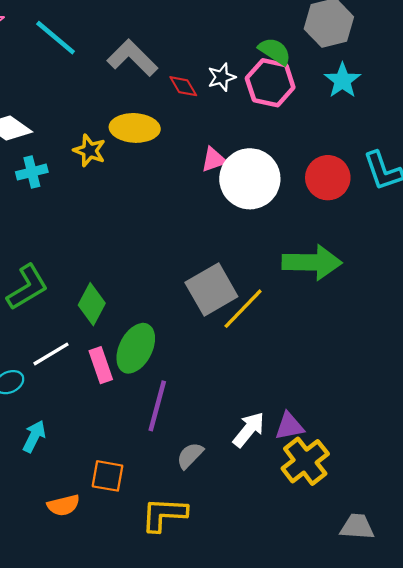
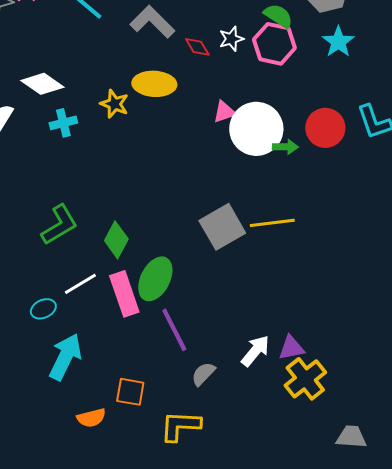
green arrow: (312, 262) -> (285, 147), moved, size x0.5
yellow line: (243, 309) -> (272, 223), moved, turned 39
pink rectangle: (101, 365) -> (124, 294), size x1.4
purple line: (157, 406) -> (174, 330), turned -42
cyan arrow: (34, 436) -> (65, 357), size x1.6

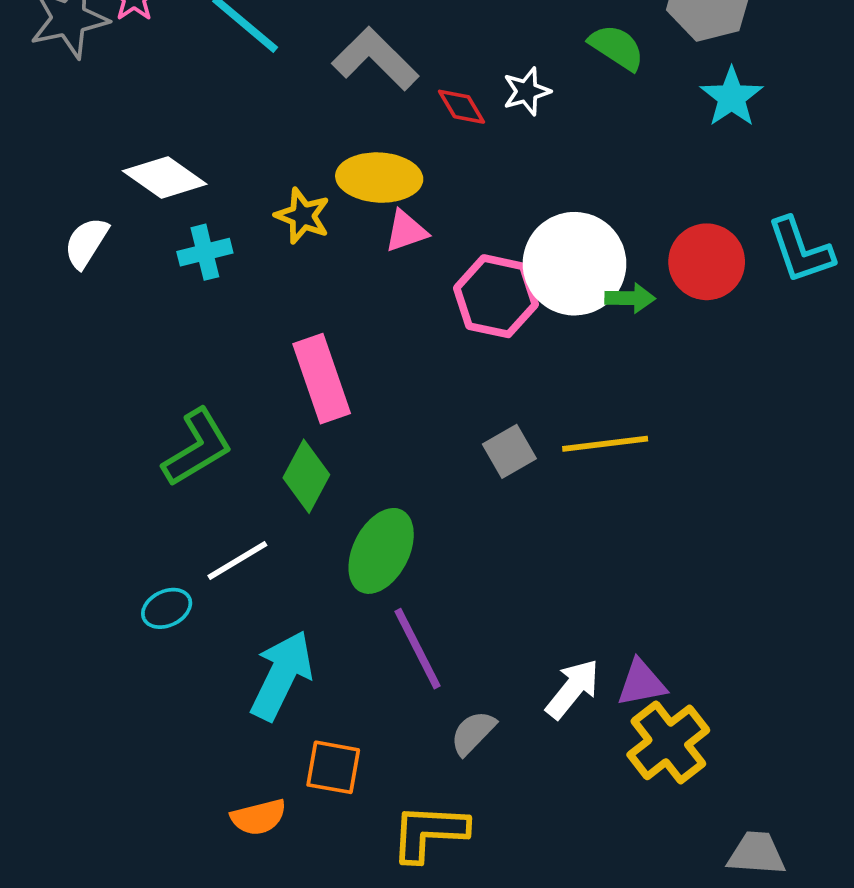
pink hexagon: (274, 44) -> (496, 296), moved
pink triangle: (224, 112) -> (406, 231), moved
gray square: (222, 227) -> (509, 451), size x0.6
pink rectangle: (124, 294) -> (322, 379), moved
cyan arrow: (65, 357) -> (281, 675), moved

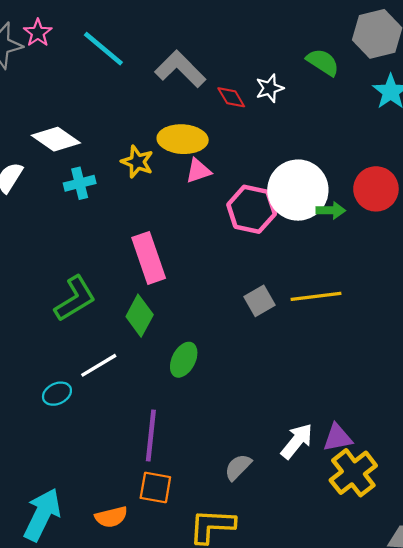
green ellipse: (381, 551) -> (184, 360), size x0.7
purple line: (417, 649) -> (151, 435), moved, turned 33
cyan arrow: (281, 675) -> (42, 515), moved

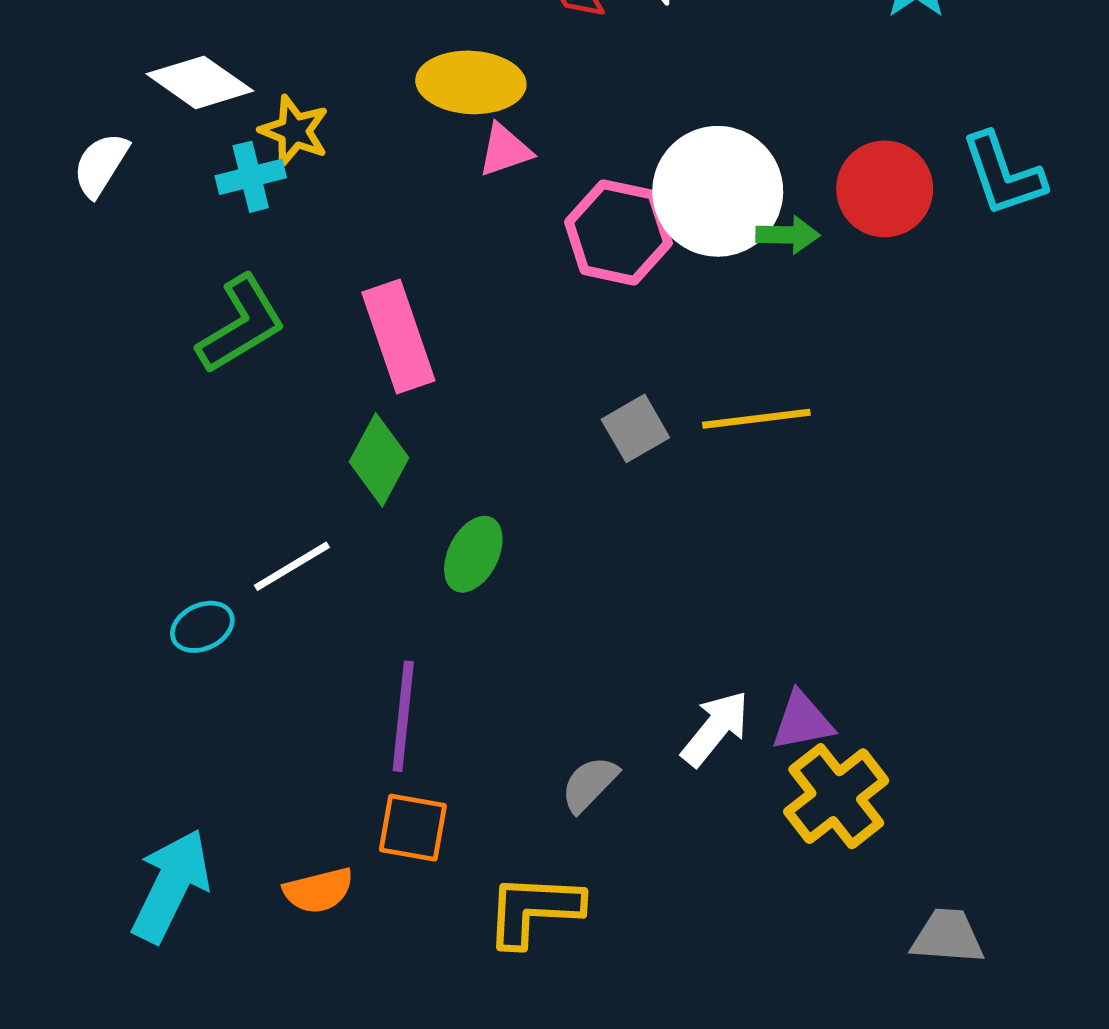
yellow star: (137, 162) -> (294, 131), moved
green L-shape: (75, 299) -> (241, 324), moved

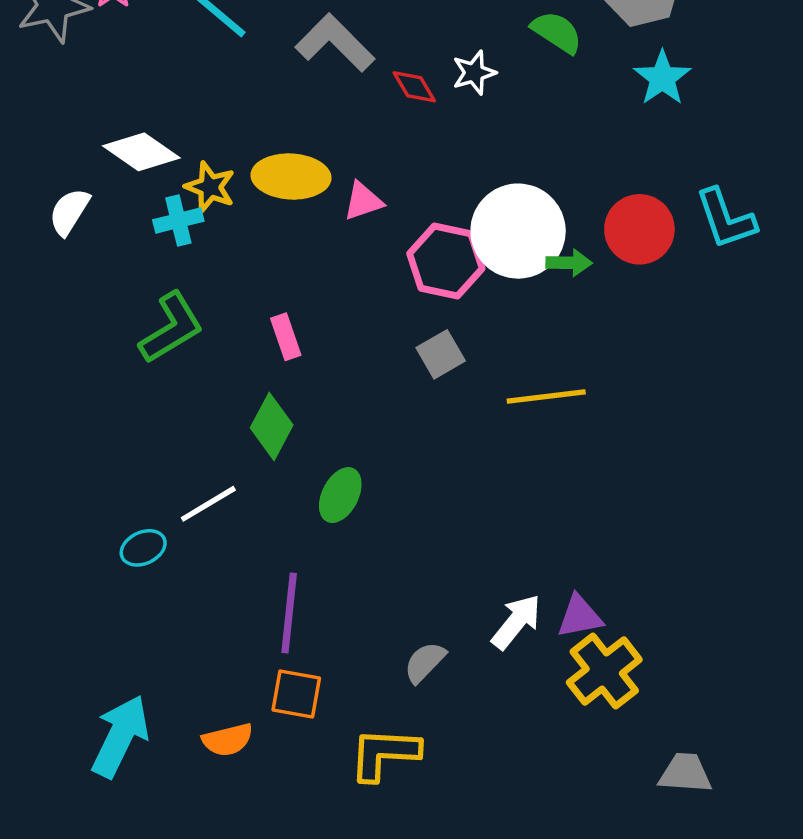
yellow ellipse: (471, 82) -> (291, 176), moved
pink rectangle: (398, 336) -> (286, 337), size x0.6
gray square: (635, 428) -> (441, 354), moved

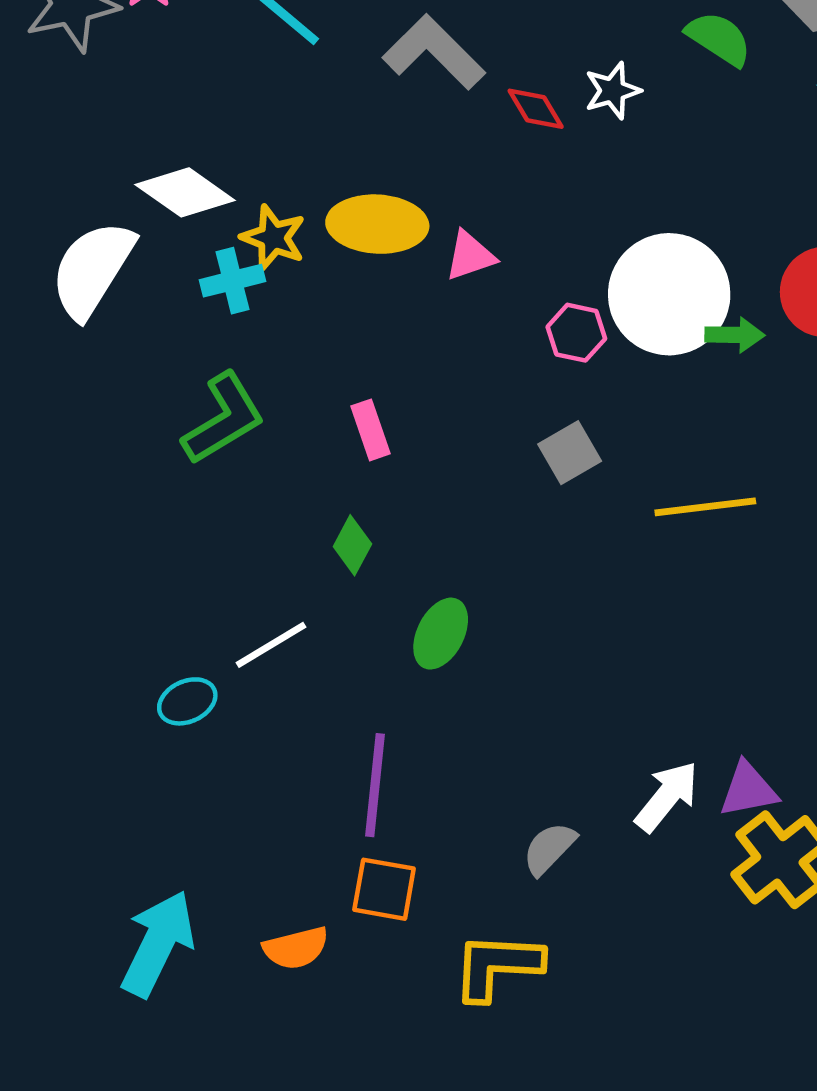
white semicircle: (69, 212) -> (92, 269), size x1.6
pink hexagon: (446, 261) -> (576, 333), size x0.6
green diamond: (272, 426) -> (352, 545), size x0.7

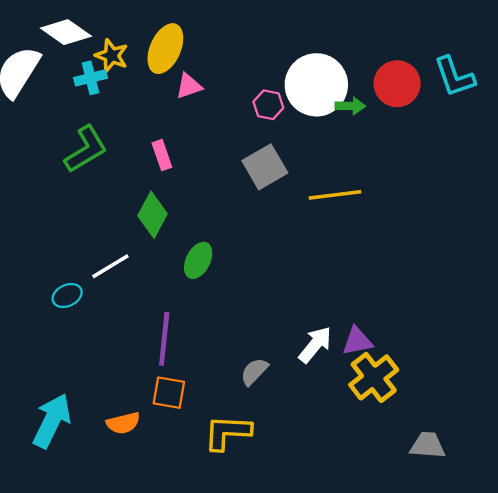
yellow ellipse: (377, 224) -> (165, 49), turned -69
pink triangle: (470, 256) -> (189, 86), moved
gray square: (570, 453) -> (265, 167), size x1.4
green diamond: (352, 545) -> (153, 215), size x1.5

